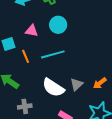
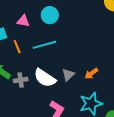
gray cross: (25, 106) -> (21, 80), moved

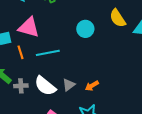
cyan circle: (50, 15) -> (85, 29), moved
pink triangle: (23, 21) -> (29, 27), size x1.6

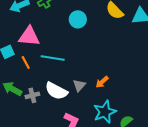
cyan circle: (85, 29) -> (78, 19), moved
cyan line: (48, 53) -> (53, 58), turned 30

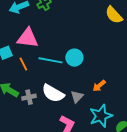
cyan circle: (78, 19) -> (74, 58), moved
gray triangle: (79, 85) -> (77, 97), moved

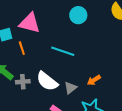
cyan circle: (74, 58) -> (78, 15), moved
cyan line: (50, 60) -> (63, 51), moved

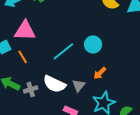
cyan circle: (78, 15) -> (93, 44), moved
cyan line: (63, 51) -> (63, 51), turned -45

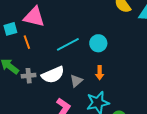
orange arrow: (100, 73) -> (100, 73), turned -56
white semicircle: (54, 84) -> (53, 75), turned -60

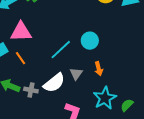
gray cross: (29, 76) -> (31, 90), turned 32
gray triangle: (76, 81) -> (76, 74), moved

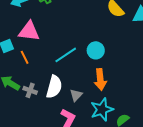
orange arrow: (99, 69) -> (100, 79), size x1.5
gray triangle: (76, 74) -> (76, 95), moved
white semicircle: (54, 83) -> (54, 87), turned -45

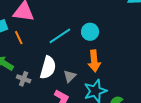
gray cross: (30, 90) -> (24, 79), moved

